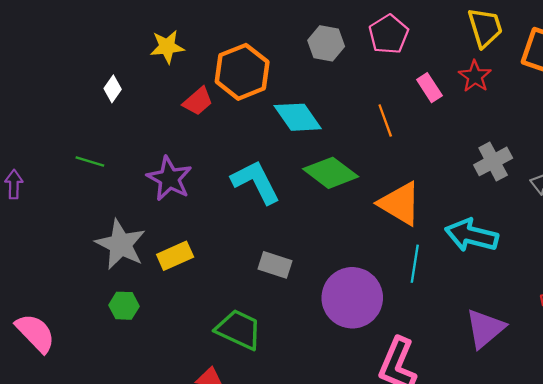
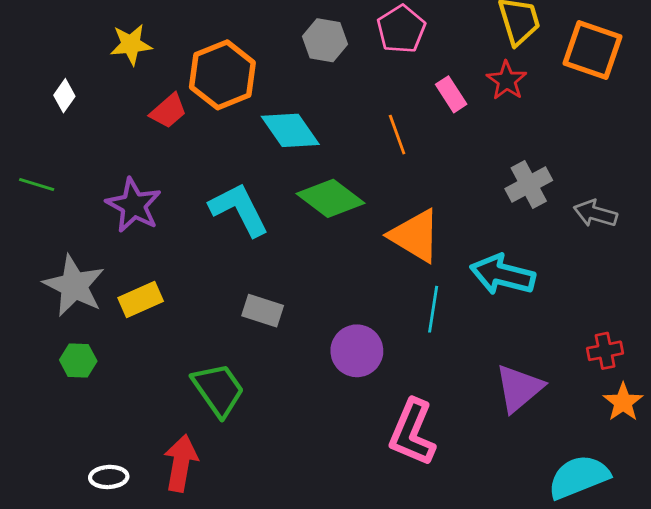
purple circle: (352, 298) -> (357, 351), size x0.7
green trapezoid: (239, 330) -> (218, 390), turned 30

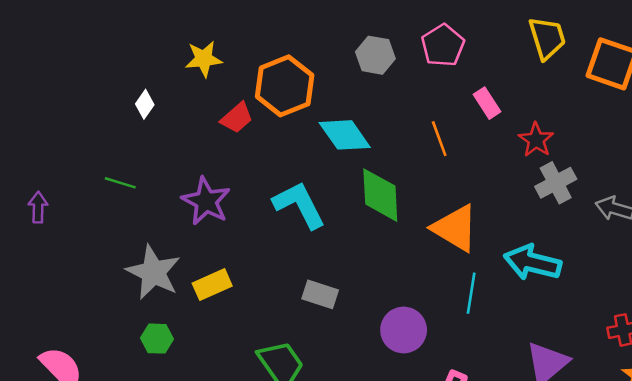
red star: (507, 80) -> (536, 140), moved
green diamond: (331, 198) -> (380, 195), turned 50

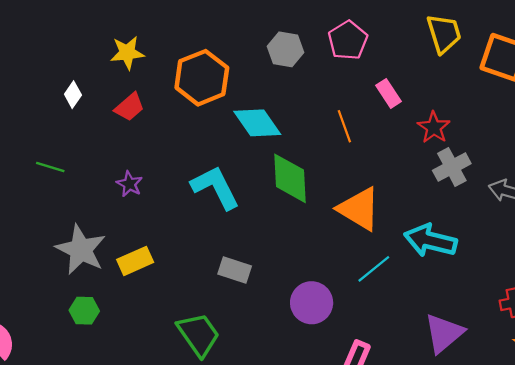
red trapezoid: (237, 118) -> (129, 107), moved
purple star: (206, 201) -> (129, 184), size x0.6
cyan line: (471, 293) -> (374, 269), turned 42

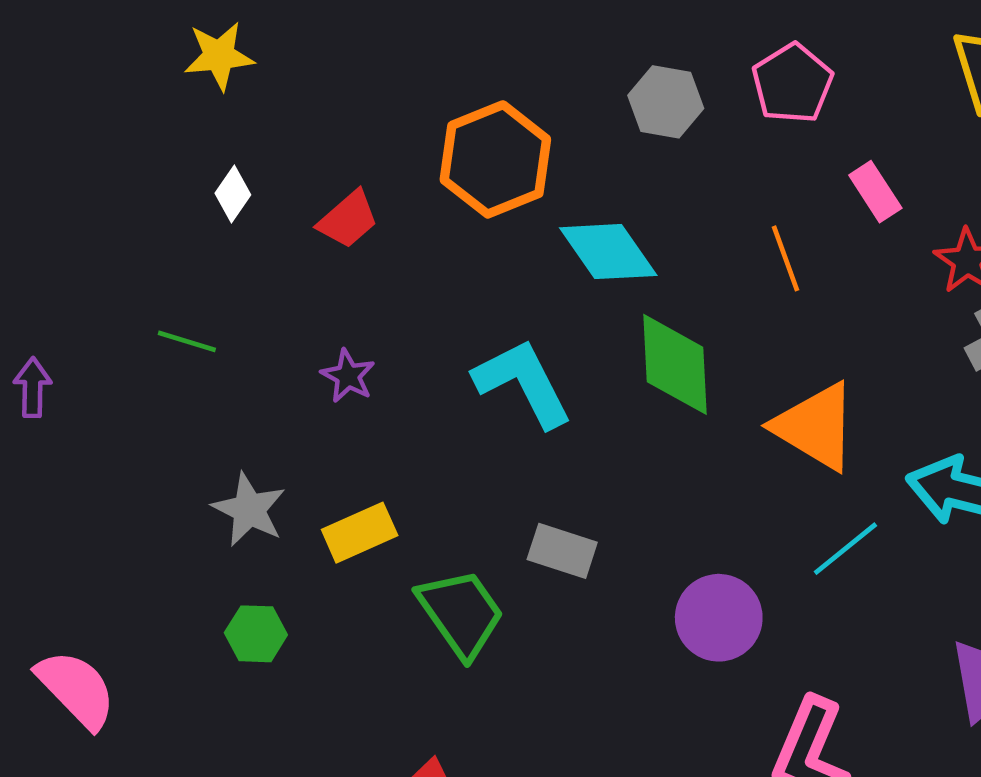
yellow star: (127, 53) -> (219, 56), moved
gray star: (81, 250) -> (249, 509), size x0.7
green trapezoid: (198, 334) -> (461, 613), moved

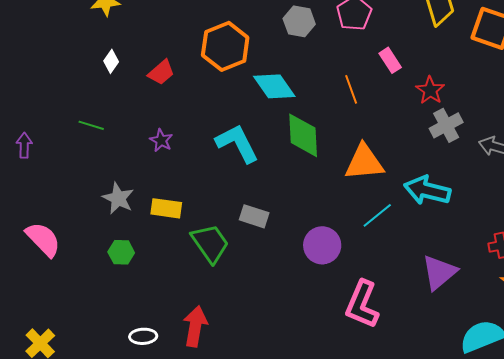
orange triangle: (815, 427) -> (364, 162), turned -36
yellow rectangle: (360, 533) -> (166, 208), turned 32
pink semicircle: (76, 689) -> (43, 239), moved

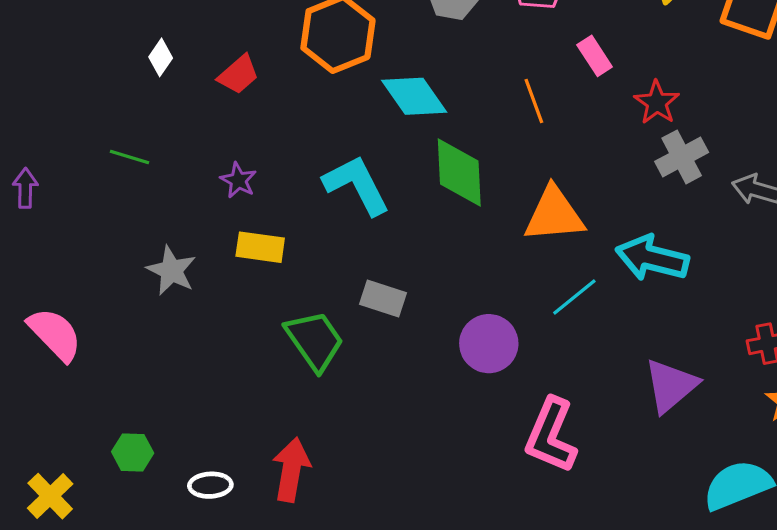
yellow rectangle: (166, 208) -> (260, 247), moved
green hexagon: (121, 252) -> (133, 452), moved

